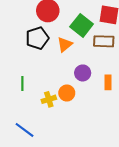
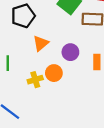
orange triangle: (65, 44) -> (41, 43), moved

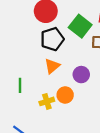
black pentagon: (23, 16) -> (52, 39), moved

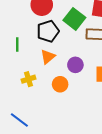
green line: (20, 85) -> (17, 44), moved
yellow cross: (47, 101) -> (28, 79), moved

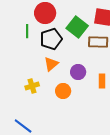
green line: (17, 44) -> (27, 31), moved

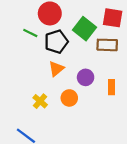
green line: (27, 31) -> (30, 33), turned -64
yellow cross: (32, 86) -> (40, 101), moved, turned -32

